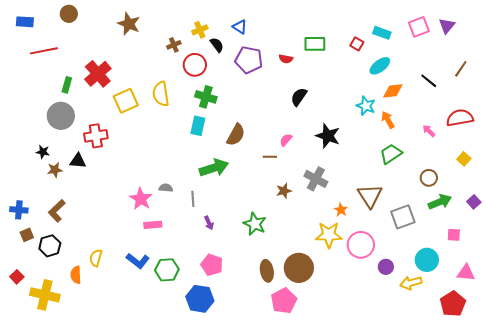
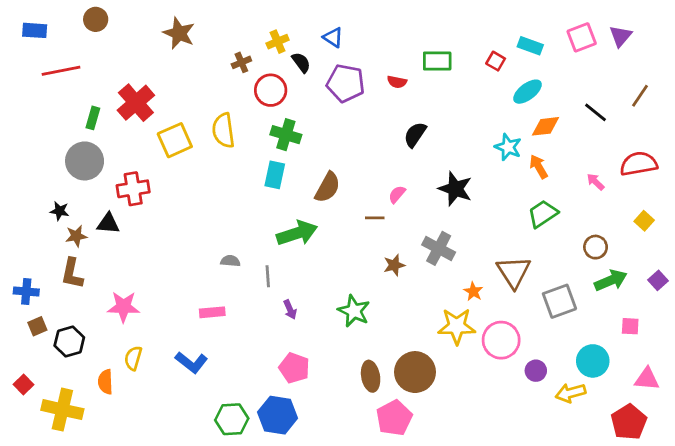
pink star: (141, 199) -> (123, 307), moved, turned -30
brown L-shape: (57, 211) -> (72, 273), moved, turned -35
green hexagon: (167, 270) -> (232, 419), moved

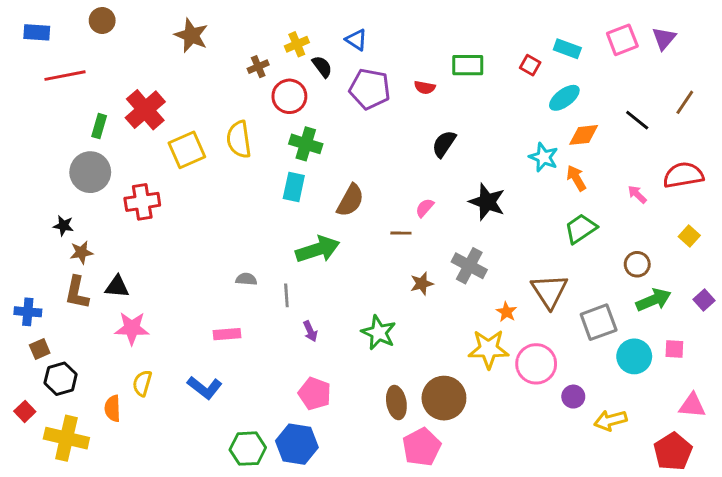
black triangle: (108, 223) -> (117, 287), moved
black hexagon: (69, 341) -> (61, 379), moved
cyan circle: (593, 361) -> (634, 356), moved

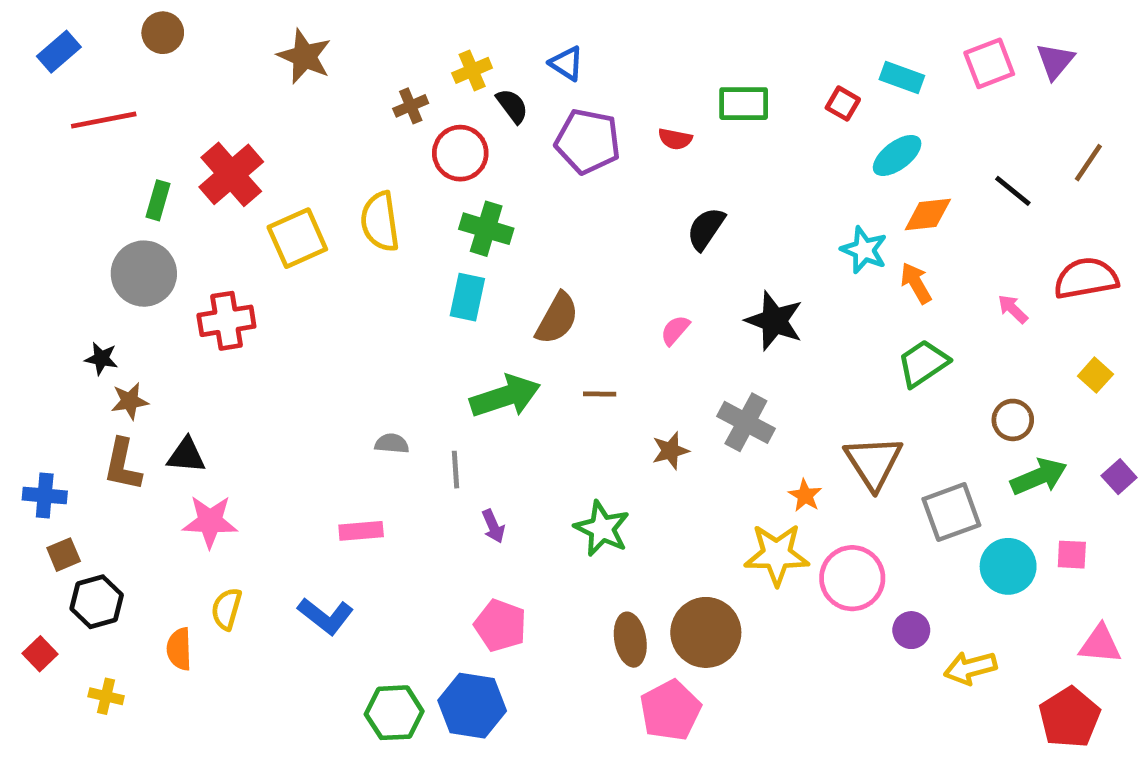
blue rectangle: (37, 32) -> (59, 52), turned -45
brown line: (401, 233) -> (600, 394), moved
yellow cross: (66, 438) -> (106, 696), size x0.5

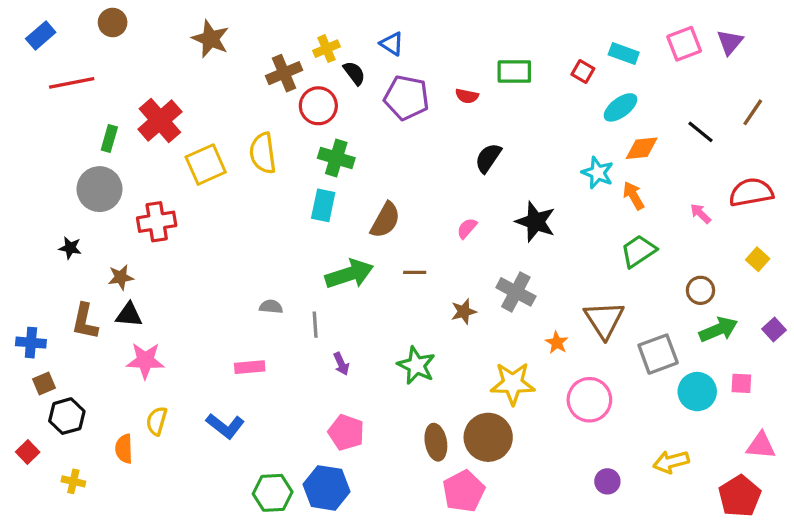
brown cross: (411, 106) -> (284, 73), size x1.5
brown star: (130, 401) -> (121, 277), moved
yellow star: (777, 555) -> (513, 383), moved
purple circle: (911, 630) -> (607, 481), moved

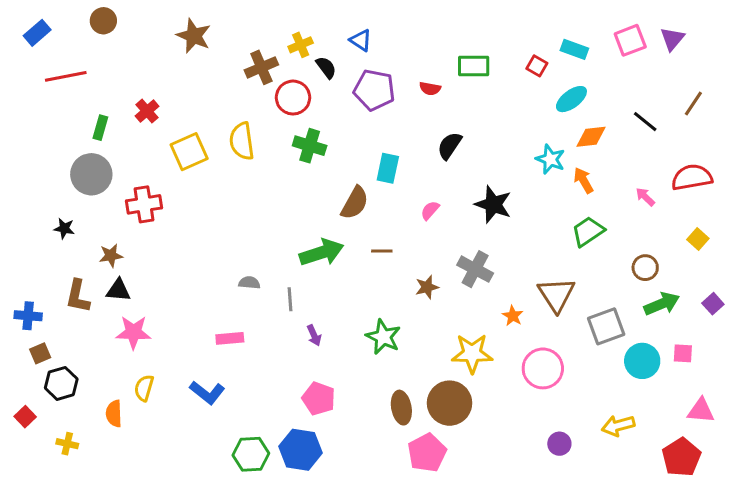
red cross: (160, 120) -> (147, 111), size x0.6
cyan rectangle: (323, 205) -> (388, 168), moved

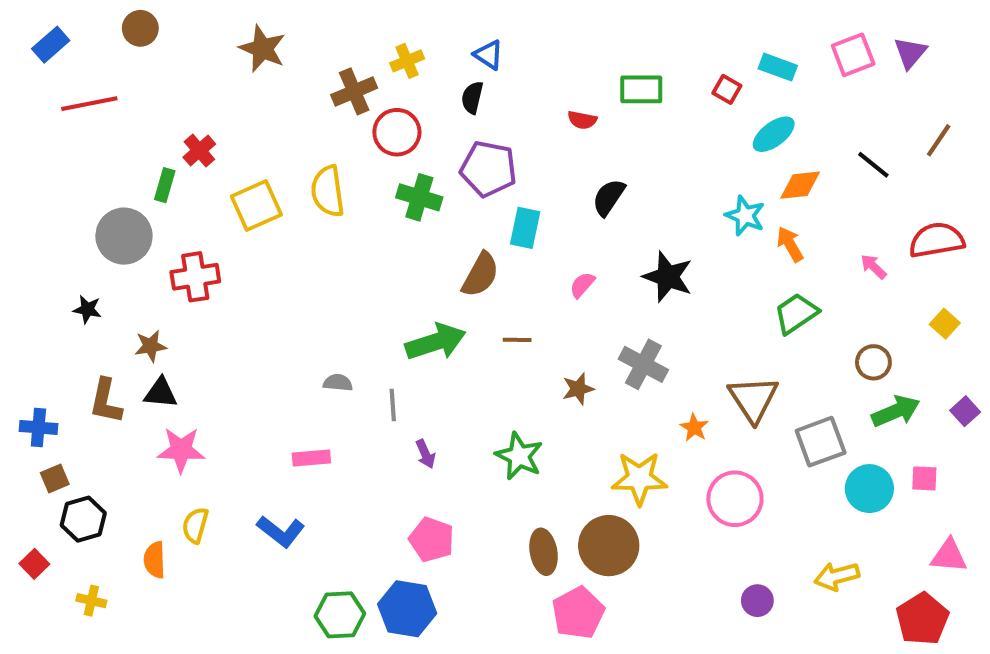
black semicircle: (326, 67) -> (472, 98), moved, turned -130
purple pentagon: (374, 90) -> (489, 169), moved
green rectangle: (100, 128) -> (165, 185), moved

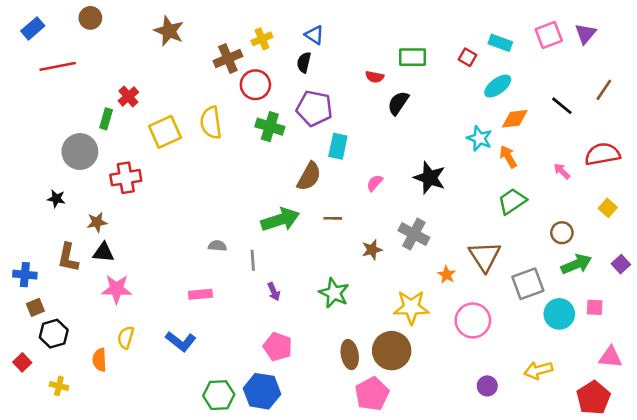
black semicircle: (609, 197) -> (398, 103), moved

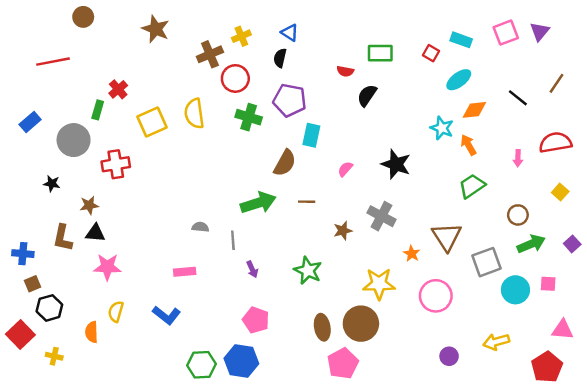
blue rectangle: (33, 28) -> (30, 122), moved
pink arrow: (562, 171) -> (518, 158), turned -133
red square: (22, 362) -> (20, 334), size x1.6

